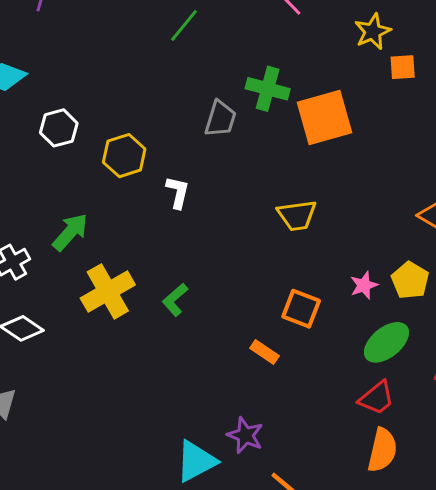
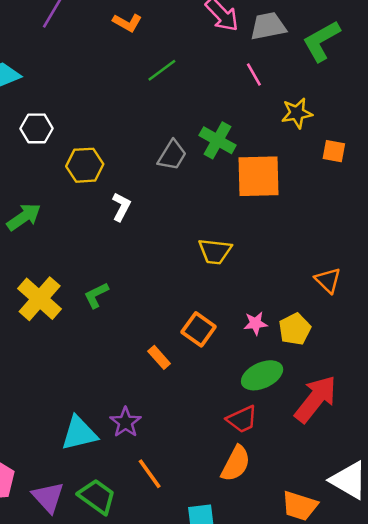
yellow star: (373, 32) -> (297, 113), moved
yellow cross: (108, 291) -> (40, 299), moved, turned -33

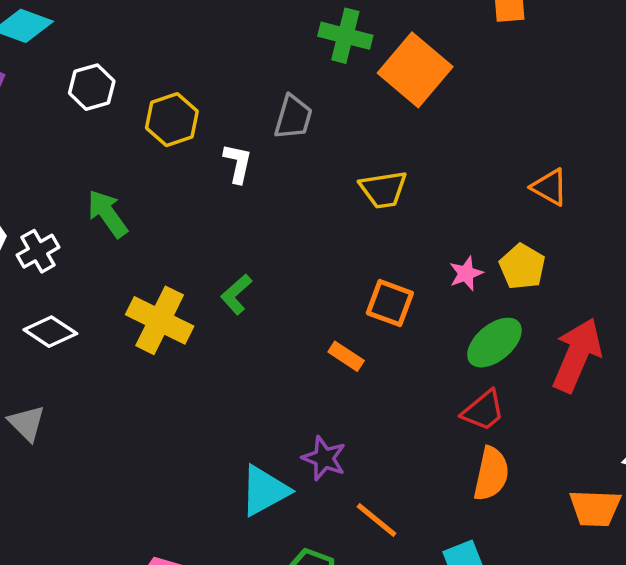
gray trapezoid: (172, 155) -> (293, 117), moved
orange square: (258, 176) -> (415, 70), turned -33
green arrow: (24, 217) -> (107, 214), turned -76

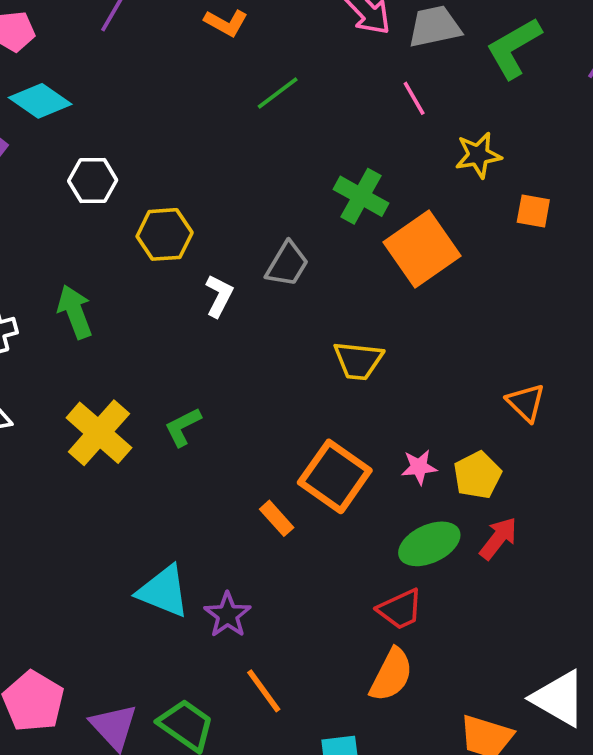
orange square: (390, 303) -> (335, 476), size x1.4
red arrow: (577, 355) -> (498, 538), moved, size x0.6
cyan triangle: (265, 491) -> (163, 591), moved, turned 36

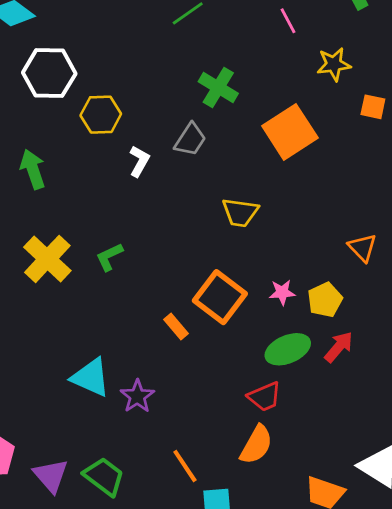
white hexagon: (93, 181) -> (49, 73), size x1.5
green cross: (361, 196) -> (218, 88), moved
orange line: (264, 691) -> (185, 466), moved

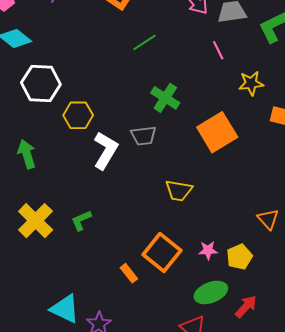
gray trapezoid: (190, 140) -> (144, 136), turned 48
white L-shape: (139, 161) -> (105, 150), size x1.6
red arrow: (339, 347) -> (246, 307), moved

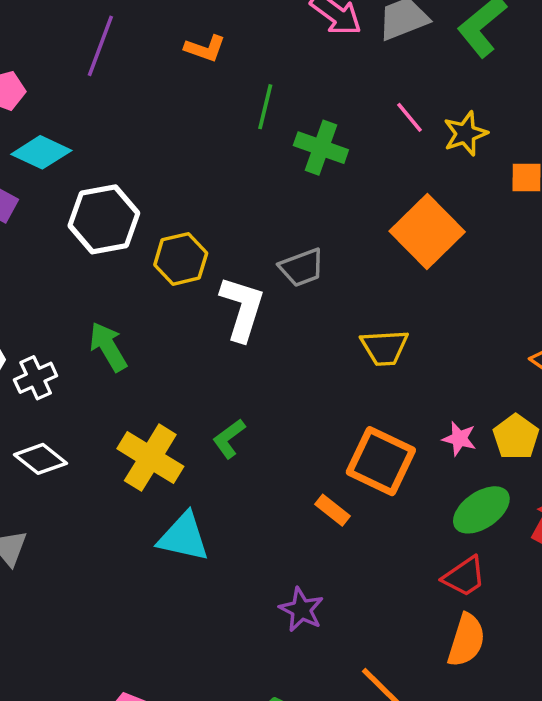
green line: (144, 43) -> (265, 107), turned -30
pink line: (218, 50) -> (410, 117), moved
green cross: (165, 98) -> (321, 148), moved
pink star: (208, 250) -> (459, 439), turned 30
cyan triangle: (65, 309) -> (184, 537), moved

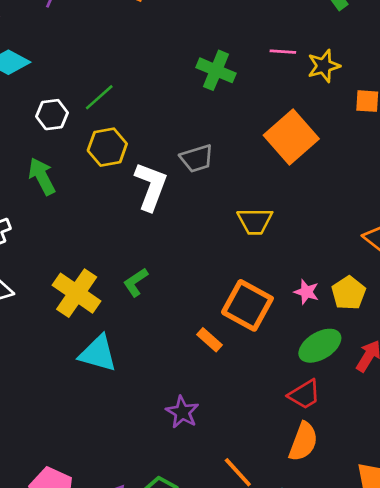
green line: (265, 107) -> (99, 97), moved, turned 32
pink line: (410, 117) -> (283, 52), turned -50
white hexagon: (104, 219) -> (52, 115), size x0.6
green arrow: (108, 347) -> (42, 176), moved

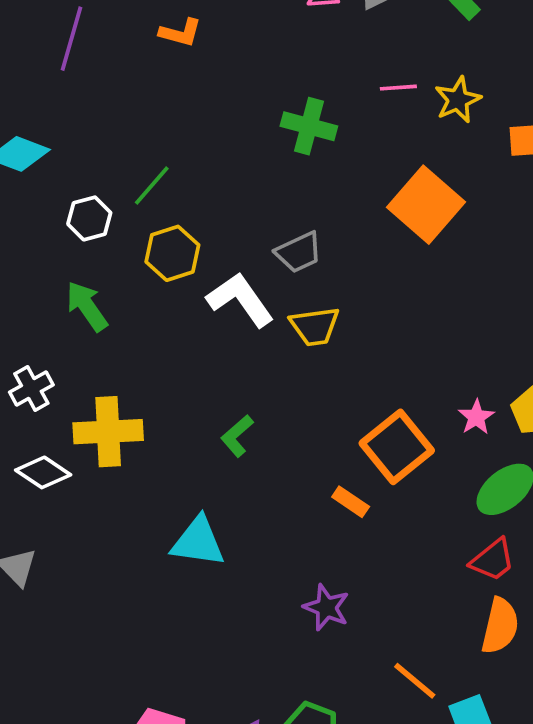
white L-shape: (151, 186) -> (240, 300), turned -48
yellow trapezoid: (255, 221) -> (315, 326), moved
pink star: (306, 292) -> (476, 417), turned 30
yellow cross: (77, 293) -> (108, 432), moved, turned -30
orange square: (247, 305) -> (397, 447), turned 30

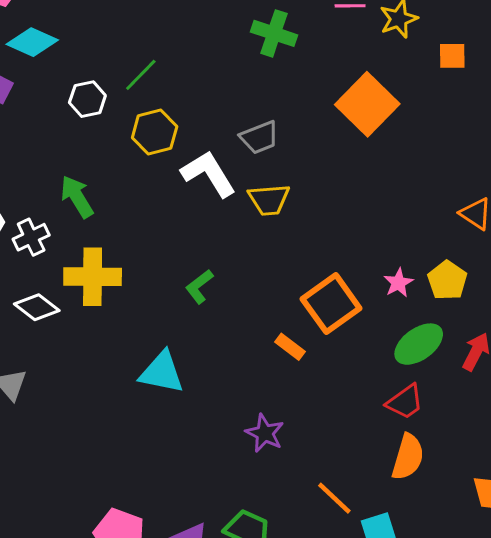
green arrow: (87, 306) -> (77, 197), moved

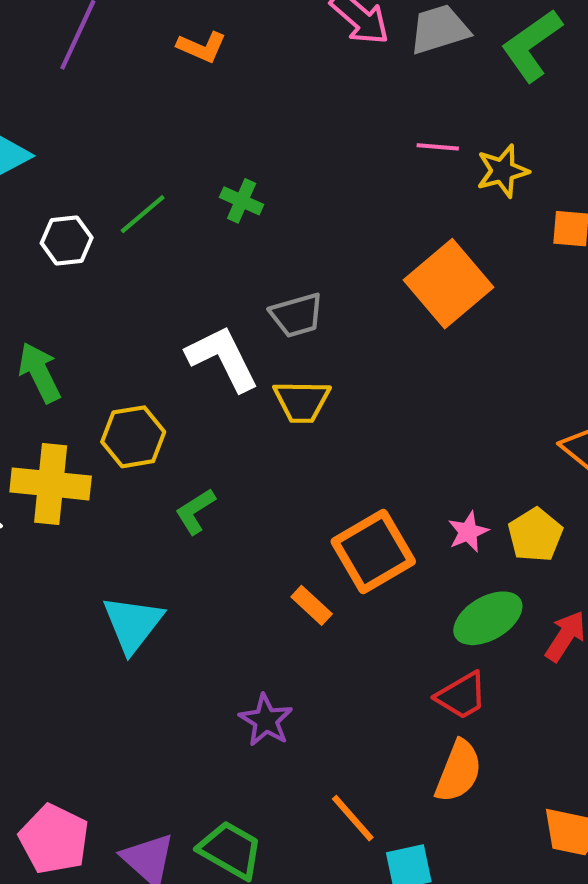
green cross: (274, 33) -> (242, 201), moved, size x0.7
yellow hexagon: (155, 132) -> (133, 437), moved
cyan triangle: (162, 372) -> (133, 624), turned 51

